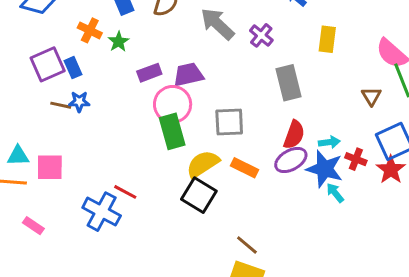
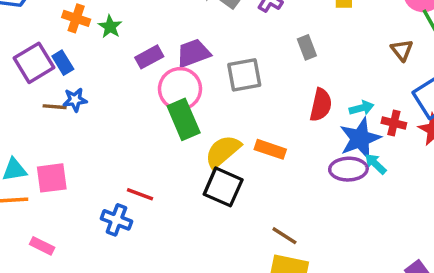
gray rectangle: (289, 83) -> (307, 47), size x0.6
gray square: (229, 122) -> (244, 75), moved
purple ellipse: (291, 160) -> (348, 169), moved, turned 36
blue star: (324, 169) -> (360, 139), turned -30
blue cross: (102, 212) -> (116, 220), size x0.7

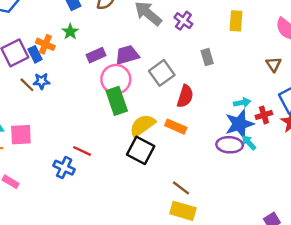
orange cross: (76, 18) -> (45, 44), moved
gray square: (244, 75) -> (162, 73), turned -30
red semicircle: (321, 105) -> (185, 96), moved
brown line: (55, 107) -> (27, 85), turned 35
red cross: (394, 123) -> (264, 115), turned -35

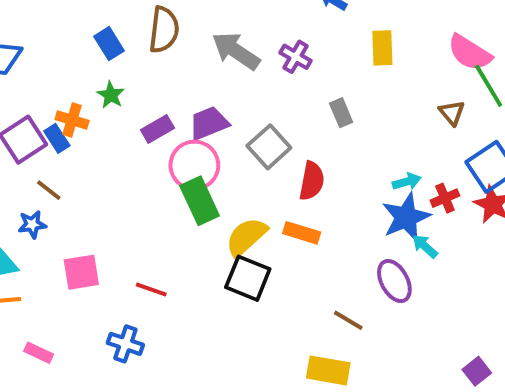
blue star: (42, 81) -> (32, 224), moved
pink square: (21, 135) -> (81, 272), moved
purple ellipse: (230, 145) -> (394, 281), moved, turned 65
blue cross: (64, 168) -> (125, 344), moved
brown line: (181, 188) -> (348, 320), moved

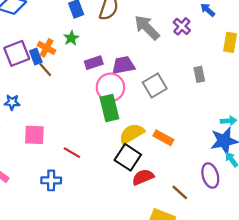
purple cross: (296, 57) -> (182, 26), moved
red semicircle: (312, 181) -> (143, 177), moved, turned -135
brown line: (49, 190) -> (45, 70), moved
blue cross: (125, 344) -> (51, 180), turned -30

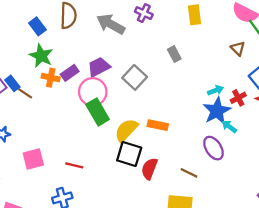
green star: (71, 38) -> (41, 56), size x1.5
orange cross: (47, 48) -> (51, 78), moved
red semicircle: (143, 177) -> (149, 169), turned -30

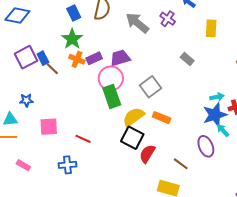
gray rectangle: (174, 54) -> (187, 59), turned -32
gray square: (135, 77) -> (150, 87), moved

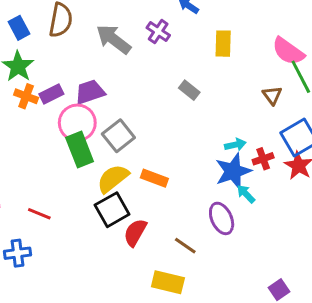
gray square: (150, 87) -> (118, 136), moved
black square: (132, 138) -> (112, 210), turned 35

